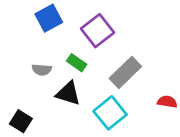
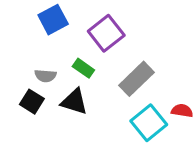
cyan square: (110, 113) -> (149, 123), moved
black square: (21, 121) -> (32, 102), moved

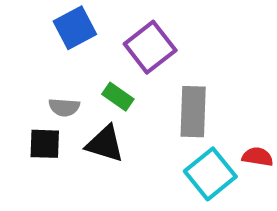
gray rectangle: (137, 79) -> (193, 112), turned -44
black square: (32, 102) -> (45, 144), turned -30

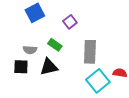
purple square: (150, 47) -> (70, 22), size x0.6
black triangle: (105, 144) -> (49, 67), turned -30

